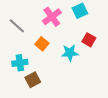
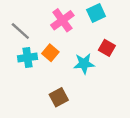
cyan cross: (20, 63) -> (28, 58), moved
brown square: (33, 80) -> (59, 97), moved

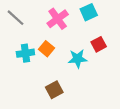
gray line: (20, 31) -> (15, 18), moved
red square: (107, 48) -> (99, 44), turned 32

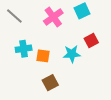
orange square: (47, 49) -> (43, 56), moved, turned -32

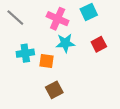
pink cross: (53, 17) -> (58, 19), turned -30
cyan star: (72, 54) -> (65, 43), moved

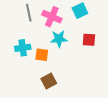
gray line: (15, 18) -> (29, 13), moved, turned 36
red square: (99, 44) -> (89, 40), turned 32

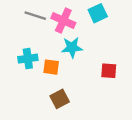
gray line: (29, 13) -> (35, 16), turned -60
red square: (89, 40) -> (109, 71), moved

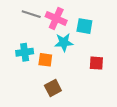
cyan square: (98, 13) -> (84, 26), moved, turned 35

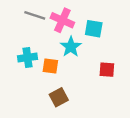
cyan star: (64, 42) -> (71, 47), turned -30

